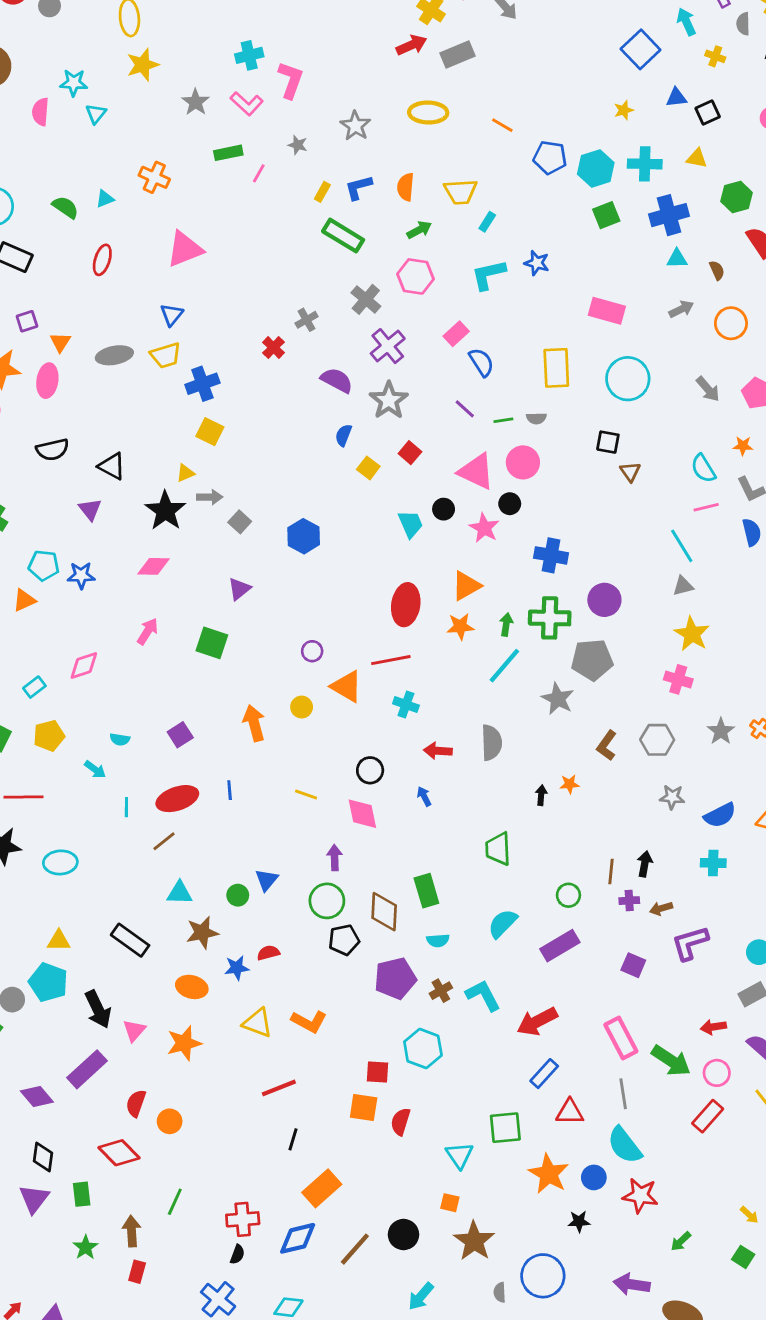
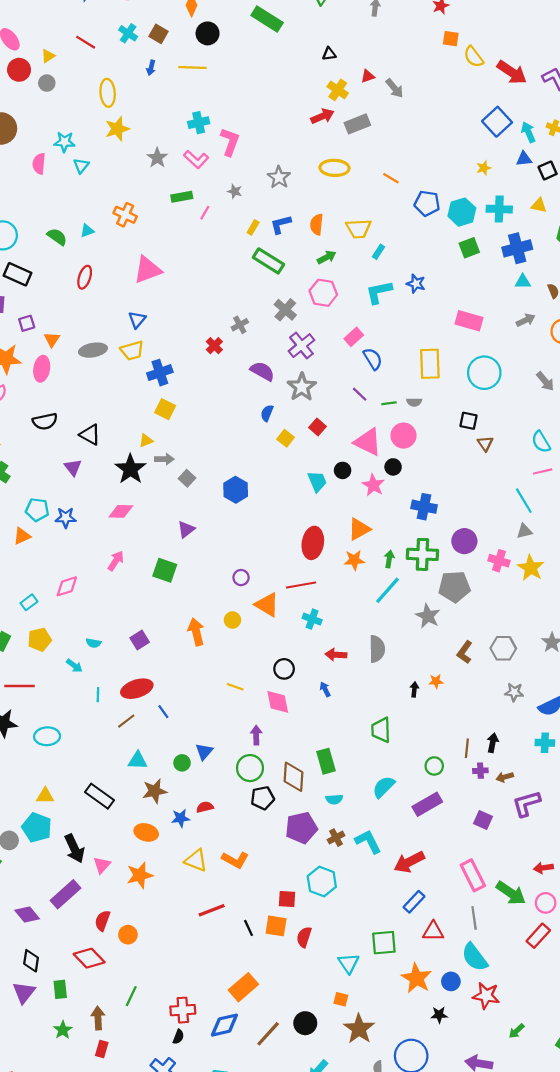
cyan arrow: (686, 22) -> (528, 132), moved
pink cross: (678, 679) -> (499, 561), moved
blue line: (230, 790) -> (163, 712), moved, turned -32
black line: (293, 1139) -> (249, 928), moved, turned -42

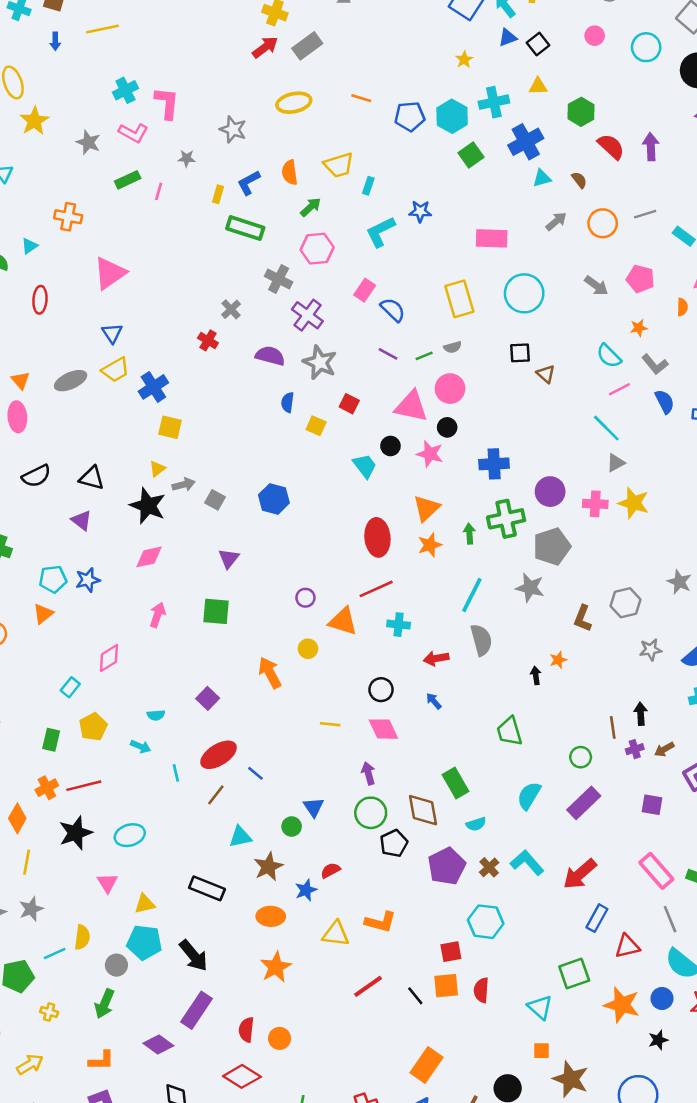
cyan line: (387, 590) -> (472, 595), moved
pink triangle: (102, 865) -> (107, 883), moved

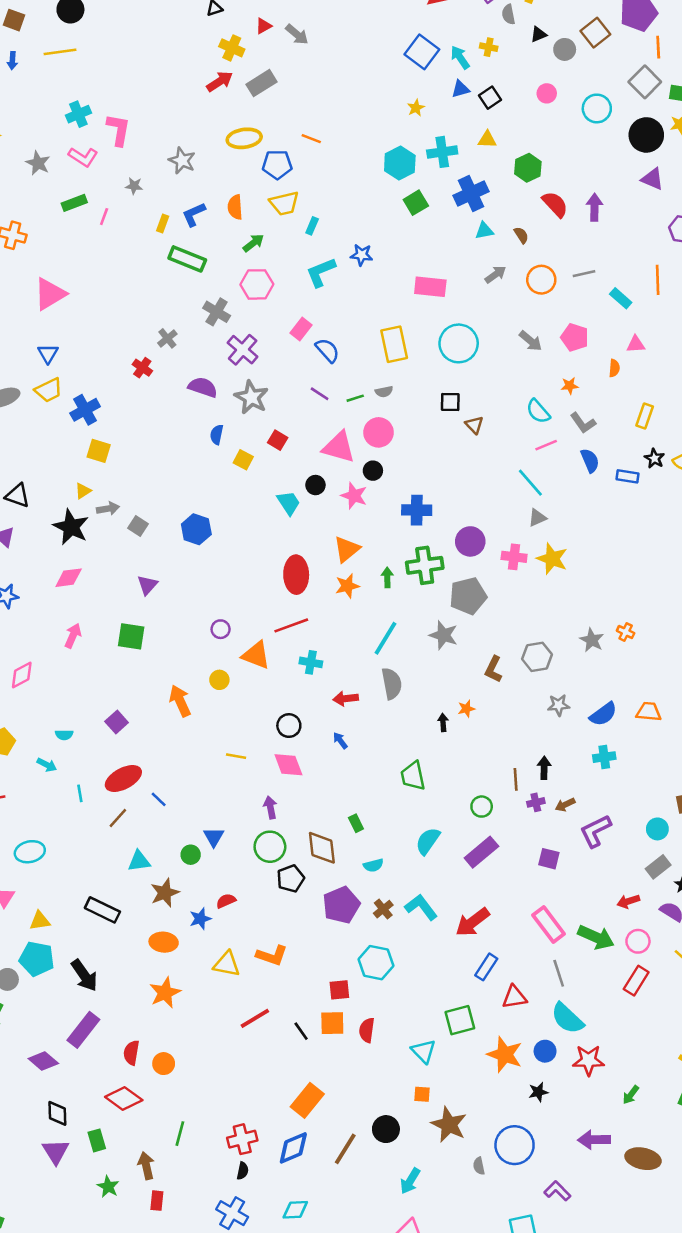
blue pentagon: (410, 116) -> (277, 164), moved
green rectangle: (456, 783) -> (356, 823), size x0.6

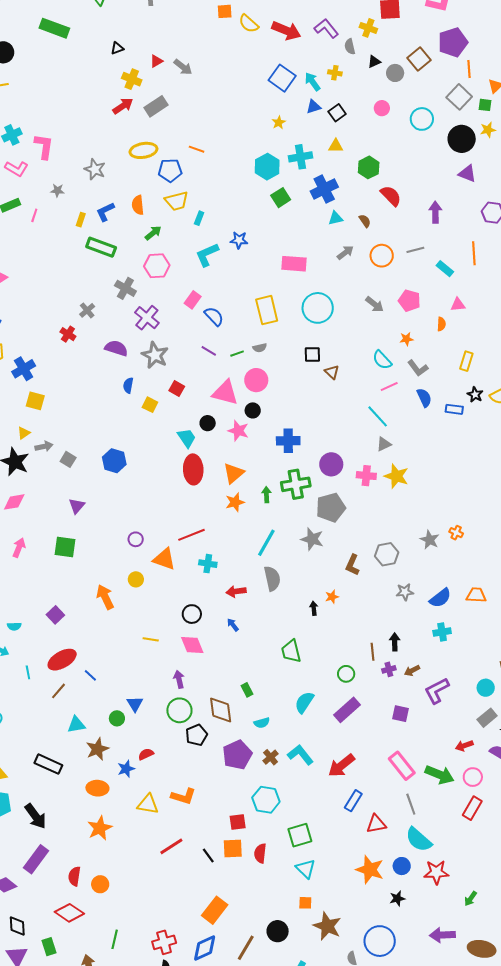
purple arrow: (594, 207) -> (435, 212), moved
red ellipse: (296, 575) -> (193, 469), moved
green square: (460, 1020) -> (300, 835), moved

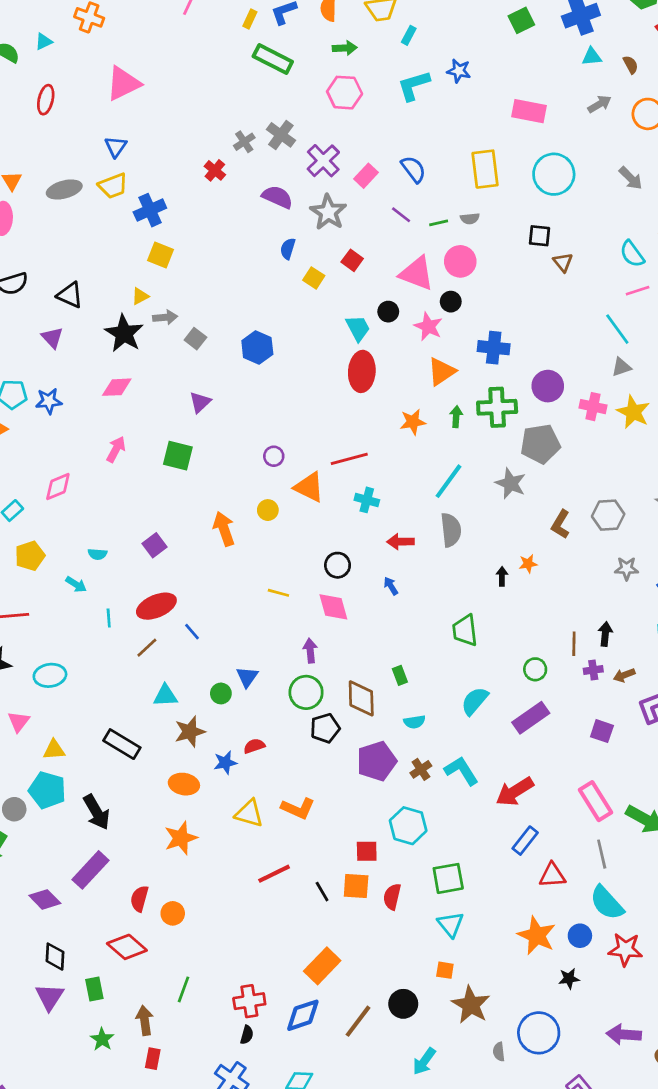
green arrow: (153, 233) -> (345, 48), turned 30
gray cross: (125, 288) -> (281, 135), moved
pink rectangle: (193, 300) -> (366, 176), moved
orange triangle: (234, 473) -> (442, 372), moved

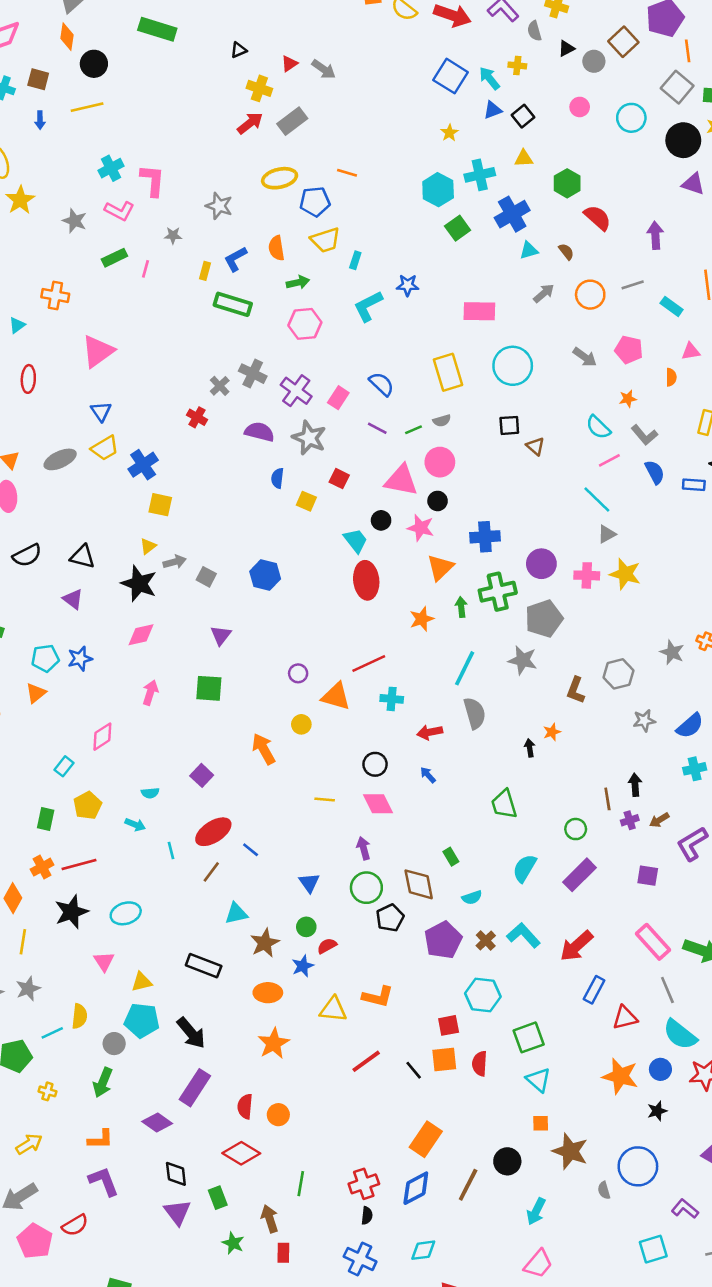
green circle: (221, 693) -> (306, 927), moved

